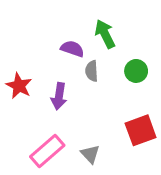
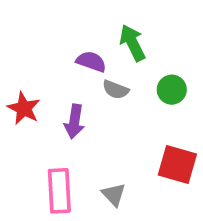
gray semicircle: (92, 71) -> (116, 90), turned -66
red square: (141, 130) -> (177, 165), turned 36
pink rectangle: (47, 151) -> (59, 191), turned -52

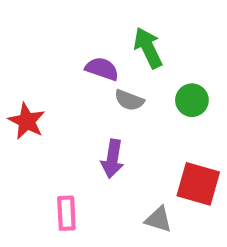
purple arrow: (74, 121) -> (112, 159), moved
pink rectangle: (59, 191) -> (66, 213), size x0.7
gray triangle: (114, 195) -> (158, 219), moved, turned -30

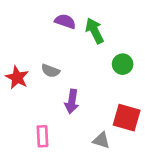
purple semicircle: (102, 69) -> (65, 21), moved
gray semicircle: (129, 100) -> (50, 71), moved

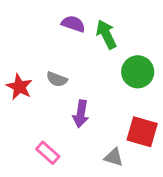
green circle: (123, 64) -> (138, 72), size x1.4
pink rectangle: (42, 136) -> (48, 153), turned -45

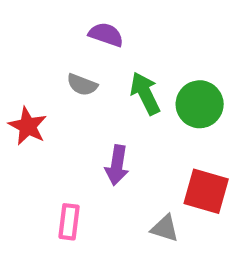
green arrow: (106, 34) -> (145, 93), moved
gray semicircle: (57, 79) -> (82, 85), moved
pink rectangle: (48, 153) -> (69, 222), turned 55

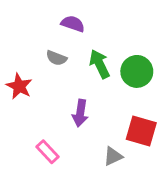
pink rectangle: (69, 222) -> (48, 152), turned -50
gray triangle: (165, 228) -> (113, 156), turned -42

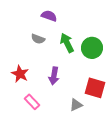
red star: (19, 86) -> (20, 74), moved

